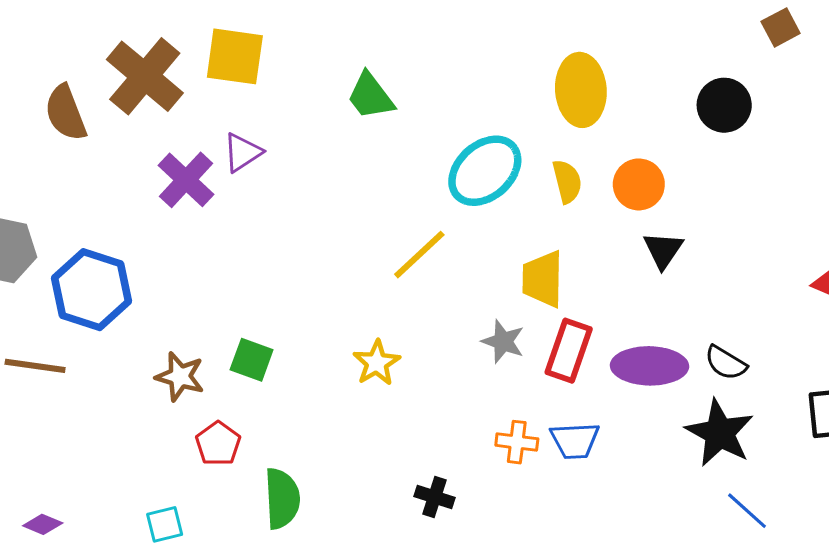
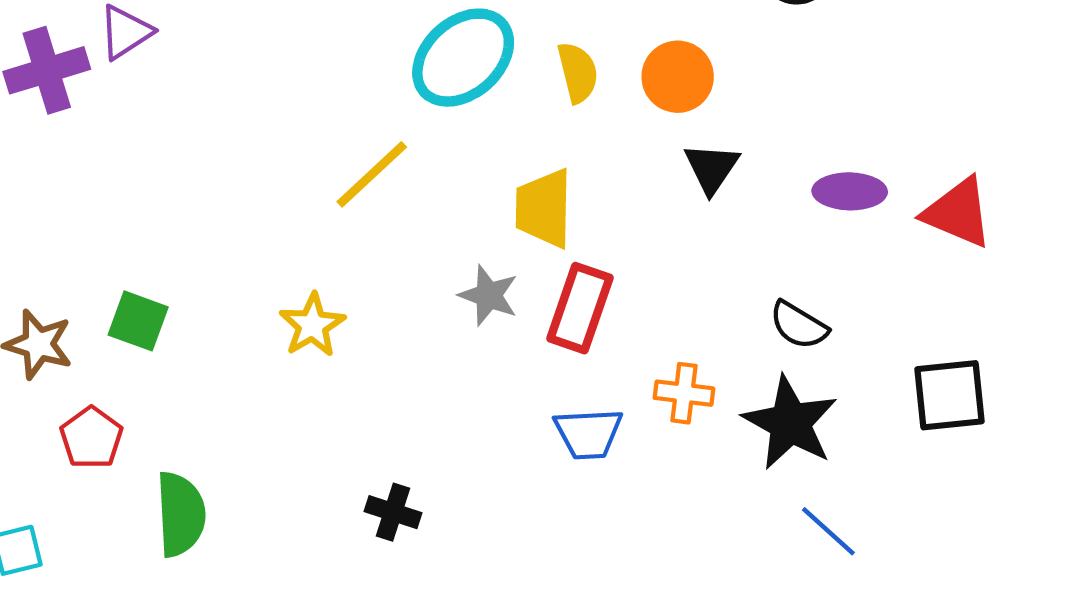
purple cross: (186, 180) -> (47, 70), turned 30
purple ellipse: (649, 366) -> (850, 191), moved, size x0.7
orange cross: (517, 442) -> (684, 393), moved

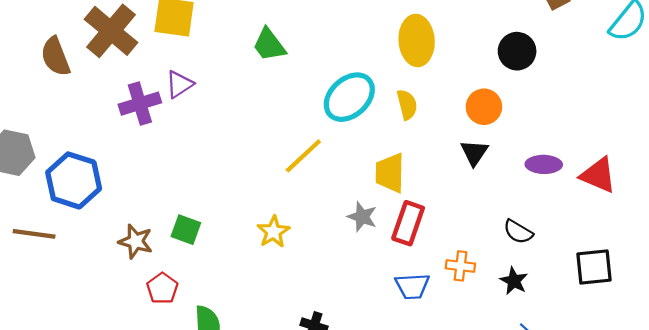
orange circle: (678, 77) -> (484, 107), moved
black star: (790, 423) -> (514, 281), size x0.6

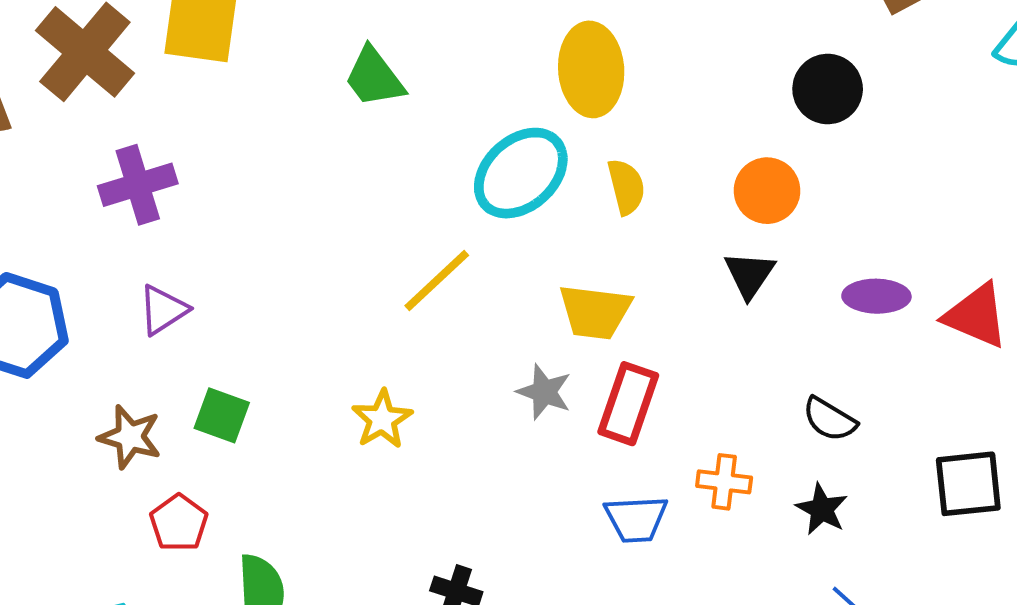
yellow ellipse: (417, 40) -> (591, 69), moved
purple triangle: (179, 84) -> (163, 310), moved
yellow trapezoid: (390, 173) -> (595, 312), turned -84

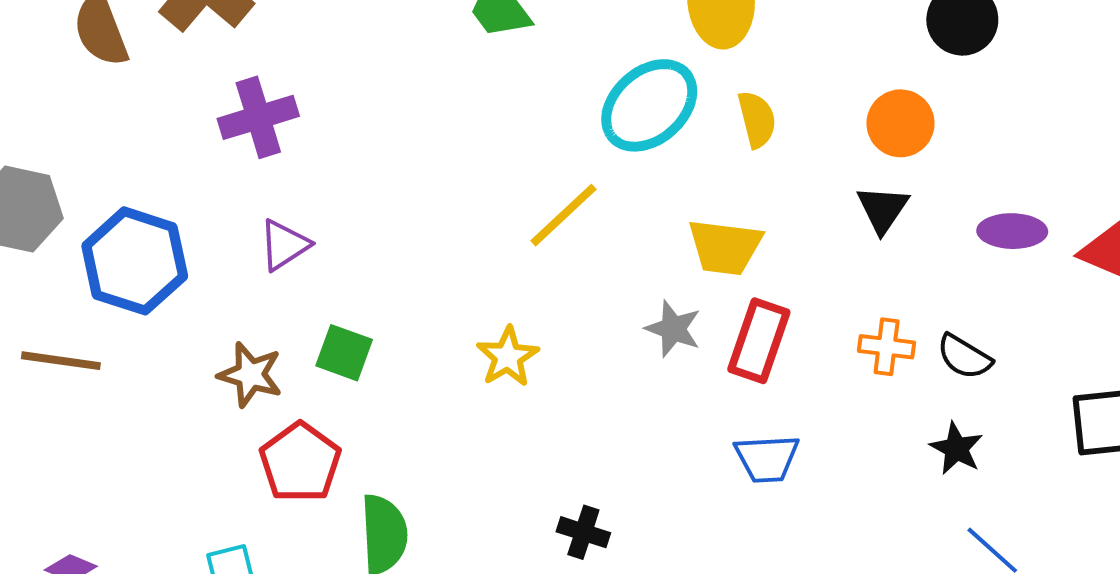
orange cross: (724, 482) -> (887, 347), moved
red pentagon: (179, 523) -> (300, 462), size x1.4

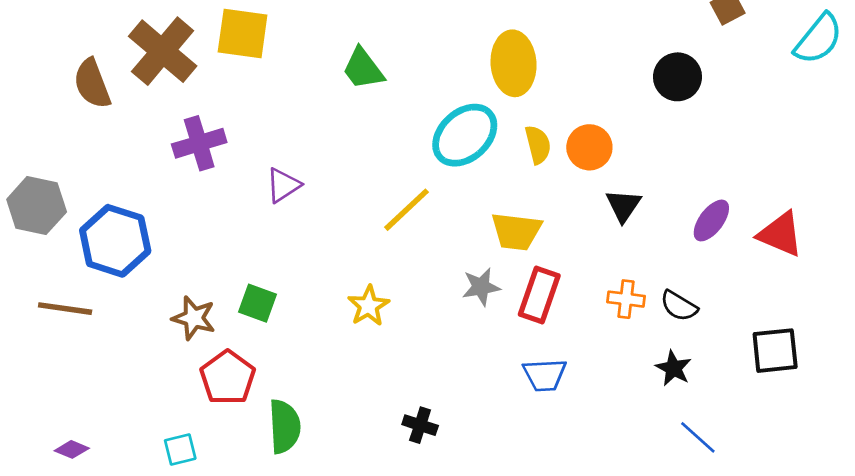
orange circle: (901, 123) -> (589, 147), moved
purple ellipse: (1012, 231) -> (711, 220), turned -54
purple triangle: (284, 245) -> (283, 185), moved
gray star: (673, 329) -> (481, 287), turned -30

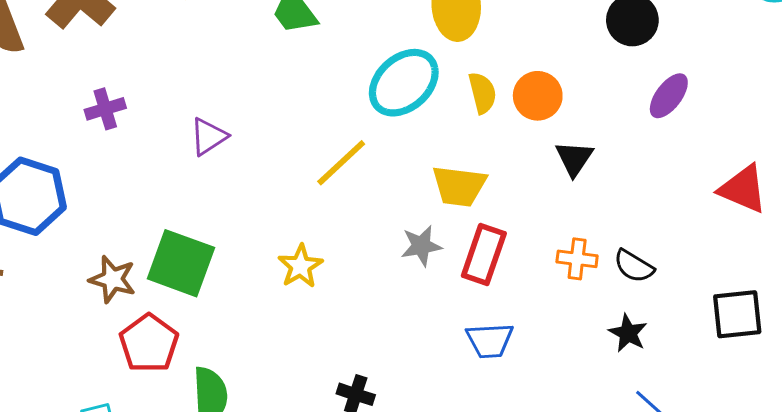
purple cross: (199, 143) -> (105, 109), moved, size x0.7
purple ellipse: (711, 220) -> (669, 96), moved
green square: (257, 303) -> (181, 263), size x1.6

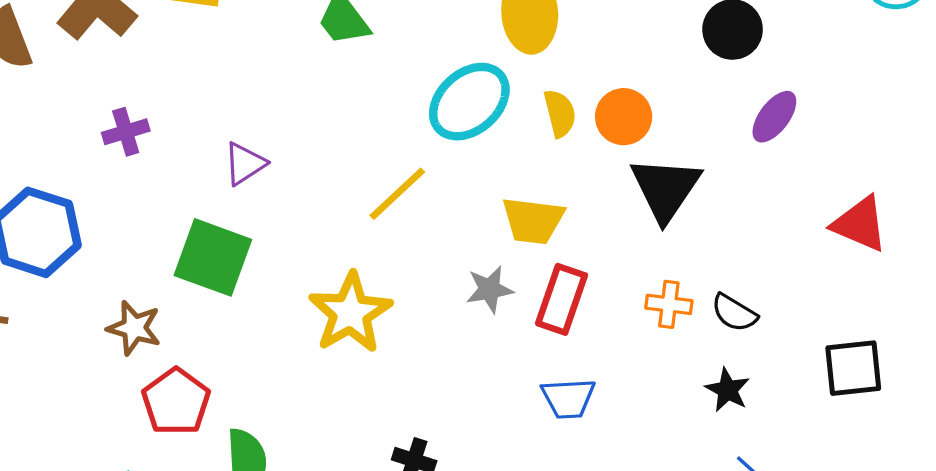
black triangle: (574, 158) -> (665, 189), size x1.6
green square: (181, 263) -> (213, 257), moved
yellow star: (300, 266) -> (350, 313), size x1.6

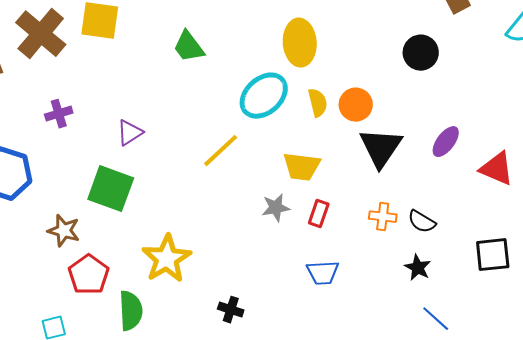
purple ellipse: (774, 117) -> (446, 142), moved
red rectangle: (562, 299) -> (319, 214), size x0.7
yellow star: (350, 313) -> (167, 259), moved

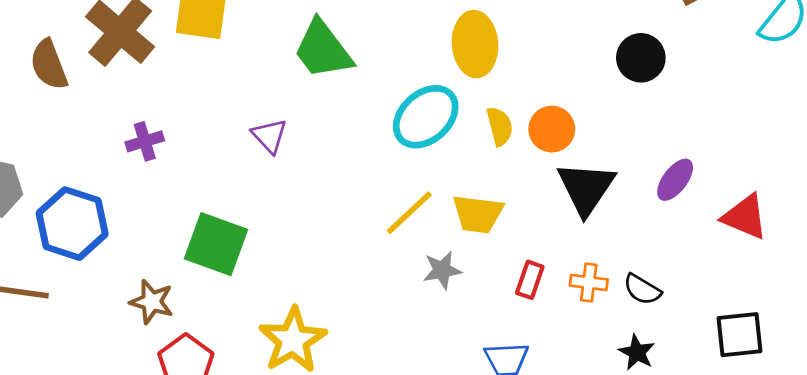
green trapezoid: (189, 47) -> (323, 50), size x1.4
purple triangle: (130, 133) -> (269, 136), moved, turned -40
yellow line: (221, 151) -> (409, 213), moved
red rectangle: (319, 214) -> (530, 280), moved

